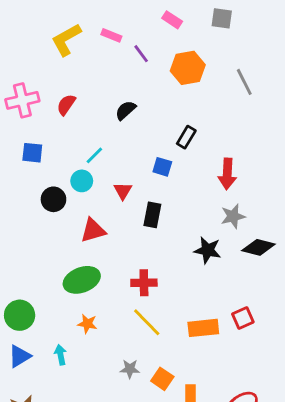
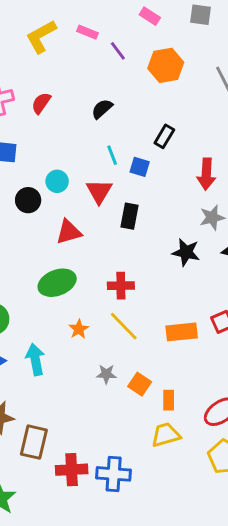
cyan line: (94, 155) -> (112, 155), moved, turned -66
red triangle: (123, 191) -> (99, 191), size x1.4
orange star: (87, 324) -> (79, 329), moved, turned 30
cyan arrow: (61, 355) -> (35, 360), size x1.5

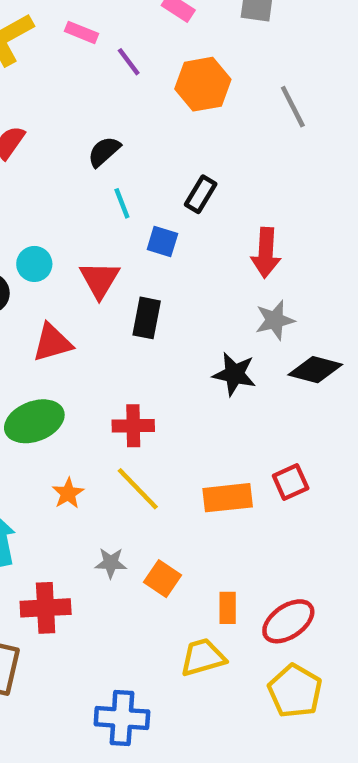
cyan line: (112, 155) -> (122, 203), moved
orange rectangle: (169, 400) -> (228, 608), moved
red cross: (72, 470) -> (46, 608), moved

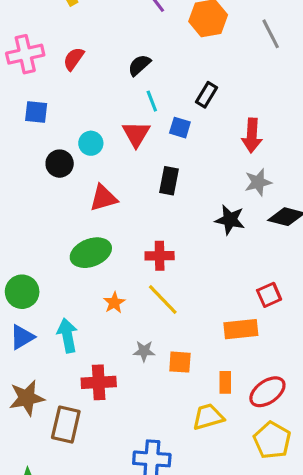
red triangle: (100, 280) -> (136, 134), moved
orange rectangle: (228, 498) -> (241, 329), moved
orange square: (162, 579) -> (180, 362), turned -30

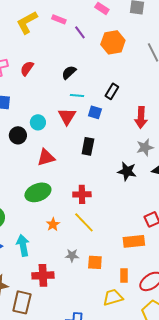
cyan line: (152, 101) -> (77, 95), turned -64

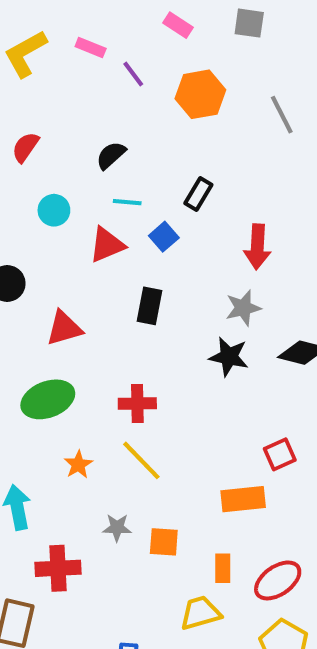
blue square: (95, 112) -> (164, 237), turned 32
red triangle: (67, 116) -> (107, 245), turned 36
cyan circle: (38, 122) -> (54, 210), moved
gray star: (145, 147) -> (243, 308), moved

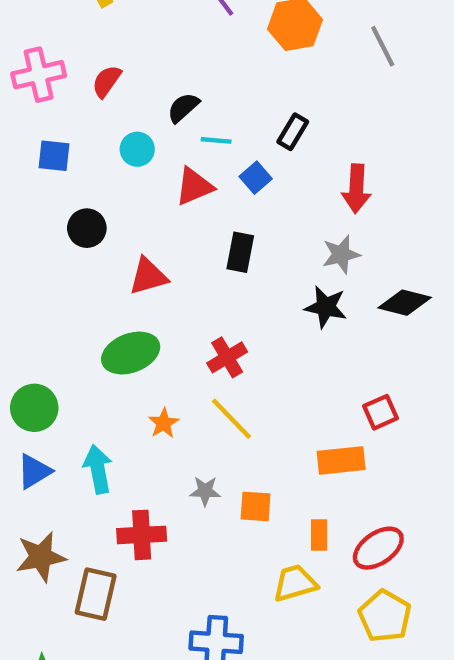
black semicircle: (111, 155) -> (183, 108), moved
red cross: (137, 403) -> (227, 357), turned -30

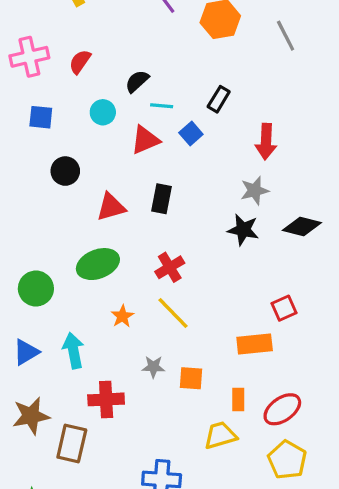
black rectangle: (240, 252) -> (162, 199), moved
green circle: (34, 408) -> (36, 289), moved

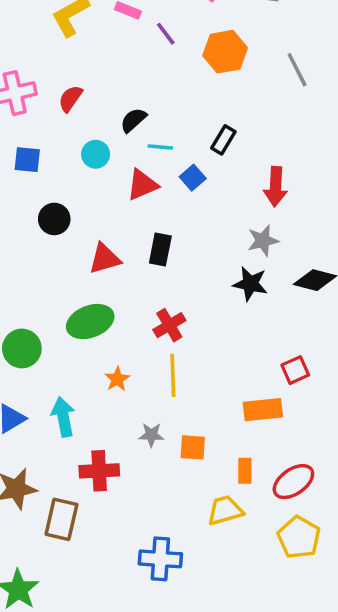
yellow line: (173, 313) -> (173, 375), turned 42

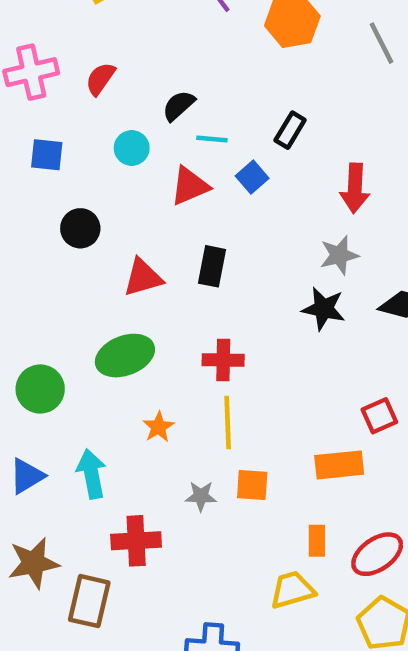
red cross: (169, 325) -> (223, 360), turned 32
orange square: (193, 447) -> (252, 485), moved

